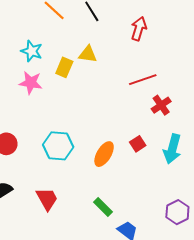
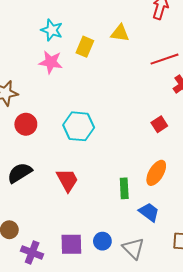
yellow triangle: (88, 54) -> (120, 33), moved
orange ellipse: (104, 154) -> (156, 173), moved
green rectangle: (103, 207) -> (124, 188), turned 42

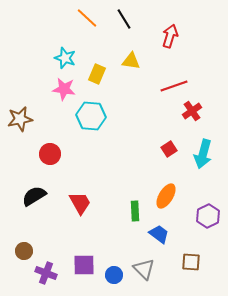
red circle: (26, 124) -> (50, 154), moved
cyan hexagon: (79, 126) -> (91, 116), moved
blue circle: (102, 241) -> (114, 275), moved

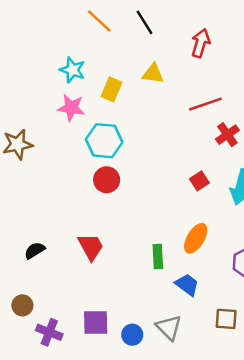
red circle: (50, 154) -> (107, 180), moved
black semicircle: (34, 196) -> (35, 250), moved, size x0.7

